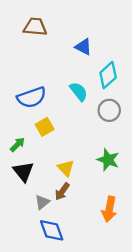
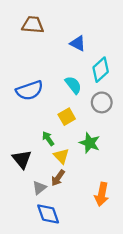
yellow square: (45, 127) -> (67, 117), moved
green arrow: (17, 144) -> (48, 139), moved, turned -80
green star: (108, 160) -> (90, 143), moved

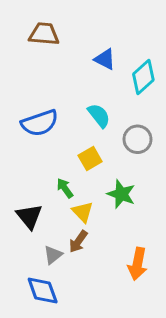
cyan diamond: (101, 70) -> (143, 77), moved
blue diamond: (48, 214) -> (43, 290), moved

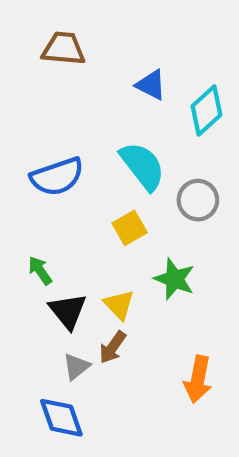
cyan semicircle: (99, 116) -> (142, 166), size x1.4
green arrow: (65, 188) -> (40, 271), moved
black triangle: (29, 216) -> (68, 311), moved

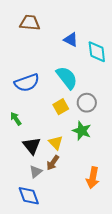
cyan diamond: (206, 110) -> (97, 52), turned -55
gray circle: (198, 200) -> (87, 103), moved
green arrow: (40, 271) -> (16, 119), moved

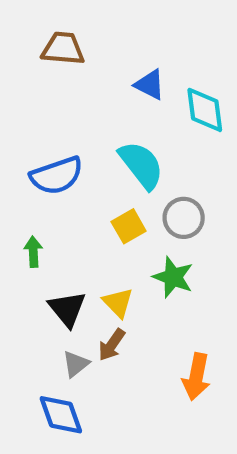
green arrow: (16, 119) -> (33, 252), turned 32

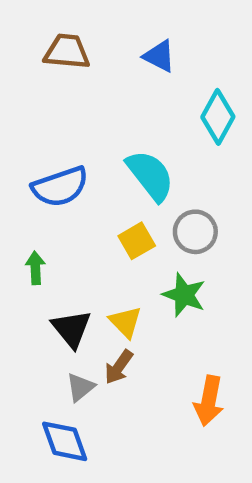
blue triangle: (150, 85) -> (159, 56), moved
cyan diamond: (205, 110) -> (218, 117), turned 36

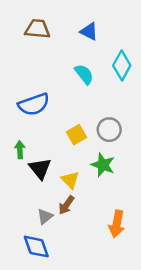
cyan semicircle: (150, 175) -> (84, 74), moved, size x0.7
black triangle: (71, 329) -> (40, 169), moved

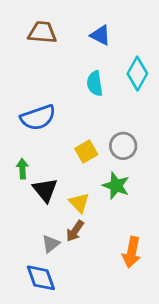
cyan semicircle: (84, 74) -> (95, 83), turned -150

